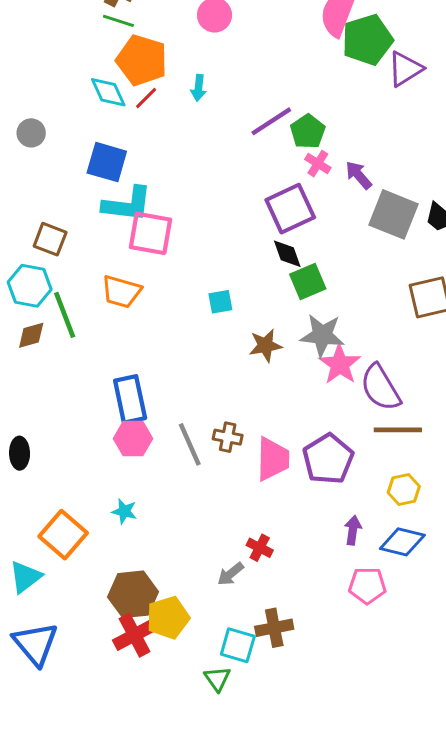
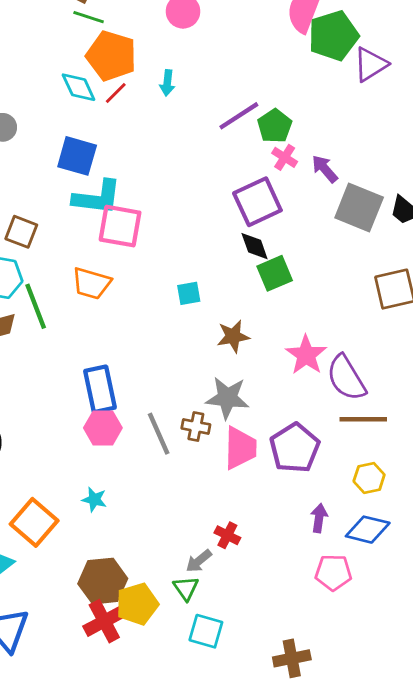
gray star: (322, 335) -> (227, 398), moved
brown cross: (274, 628) -> (292, 658), moved
green triangle: (217, 679) -> (186, 588), moved

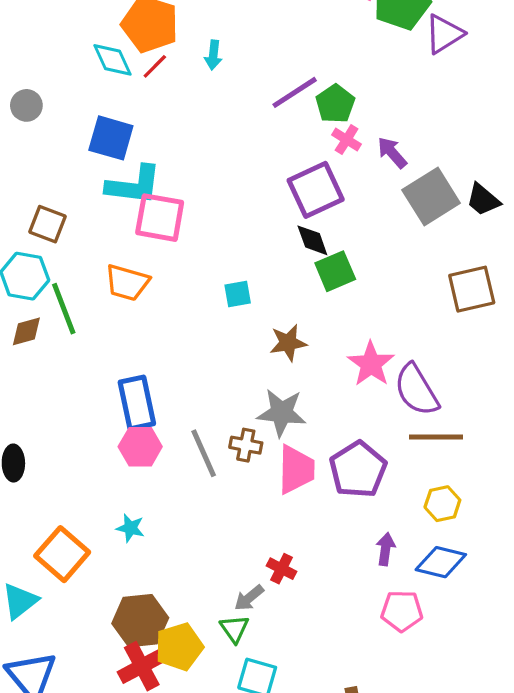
gray square: (359, 207) -> (431, 196), turned 36

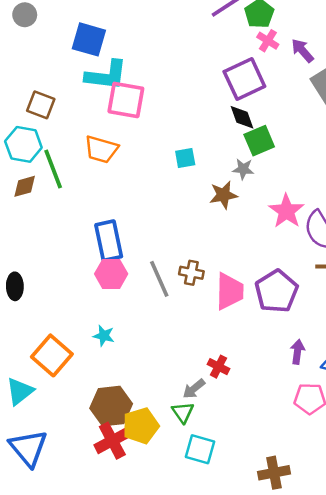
gray star: (282, 413) -> (243, 169), moved, size x0.6

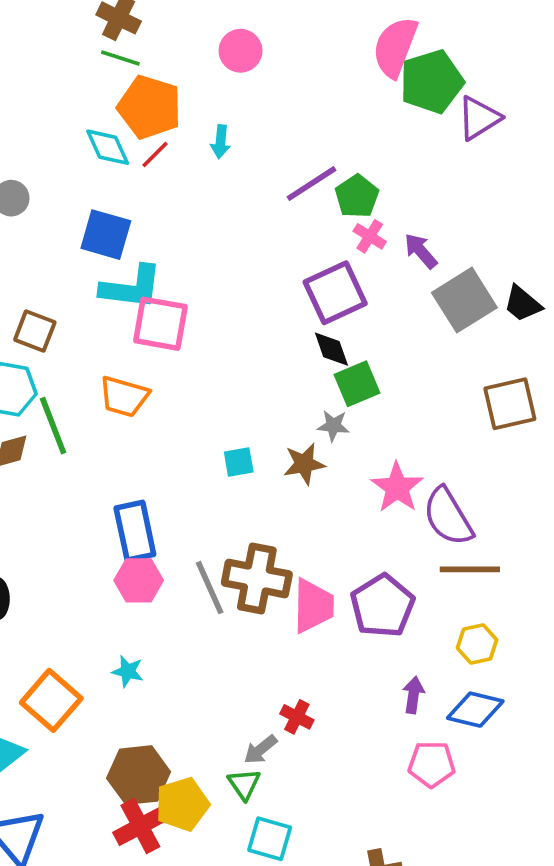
cyan square: (185, 158) -> (239, 462), moved
brown cross: (191, 273) -> (257, 579), size x1.8

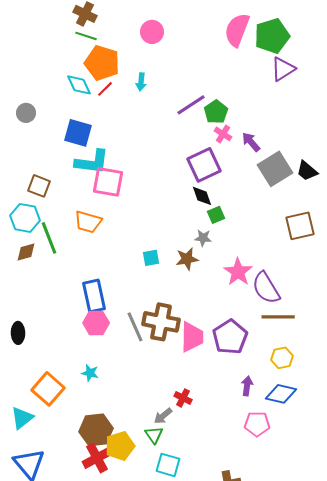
green pentagon: (432, 82) -> (272, 36), moved
green square: (357, 384) -> (216, 215), size x0.7

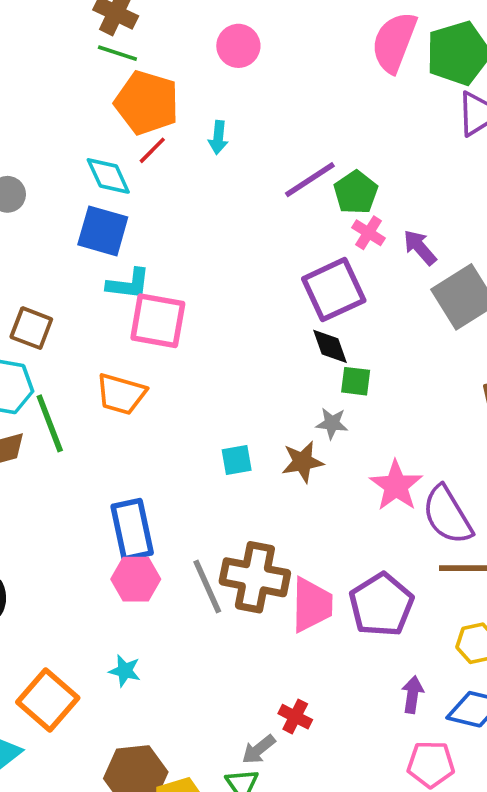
cyan diamond: (79, 85) -> (108, 176), moved
cyan L-shape: (92, 162) -> (128, 284), size x0.7
green square: (216, 215) -> (356, 381), turned 30

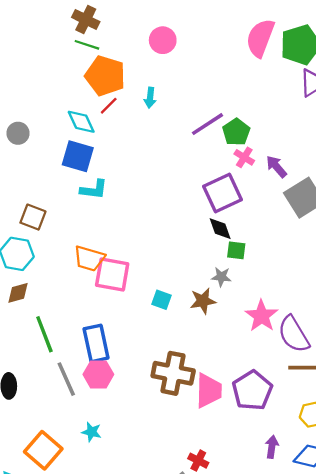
pink square: (158, 321) -> (112, 275), moved
green line: (50, 423) -> (44, 334), moved
cyan square: (237, 460) -> (162, 300), turned 30
gray line: (207, 586) -> (66, 379), moved

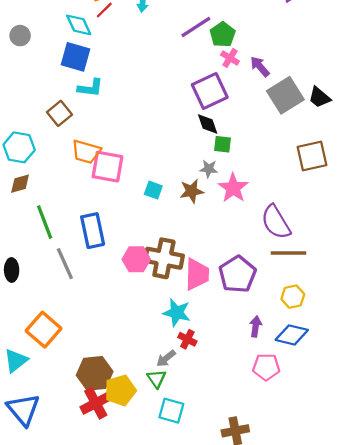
brown square: (33, 217) -> (60, 113), moved, turned 30
pink star: (261, 316) -> (233, 188), moved
pink hexagon: (98, 374) -> (136, 259), moved
cyan star: (91, 432) -> (177, 313), moved, size x1.5

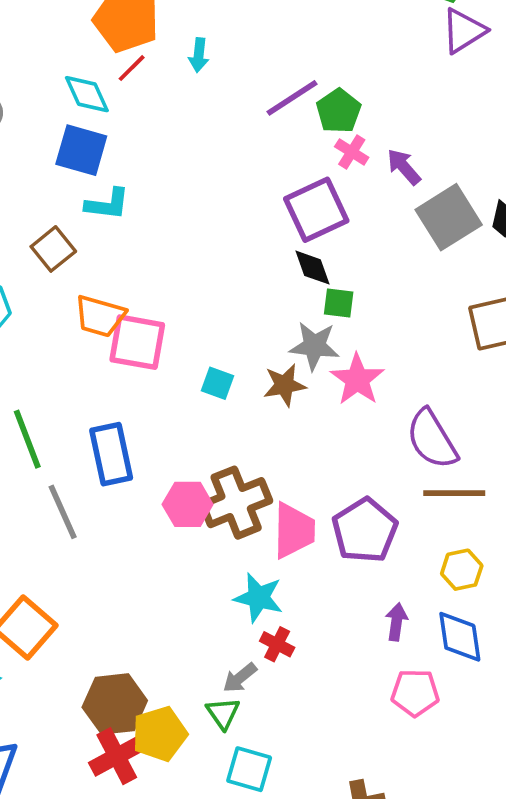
gray star: (209, 169) -> (314, 346), size x1.5
brown cross: (164, 258) -> (236, 503), turned -33
blue diamond: (292, 335) -> (460, 637), turned 68

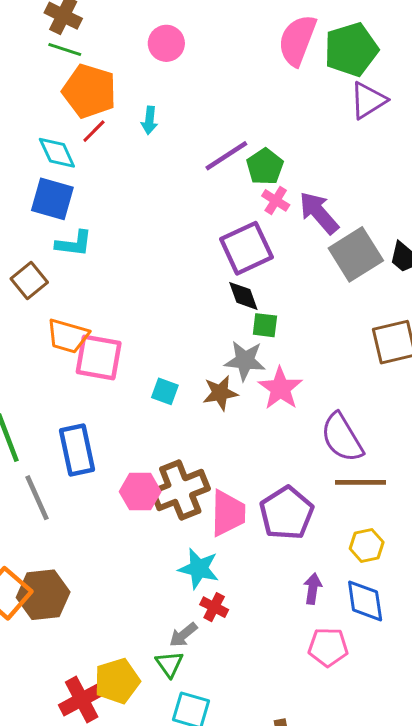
purple arrow: (404, 167) -> (319, 213), size x1.4
brown hexagon: (115, 704) -> (43, 595), moved

